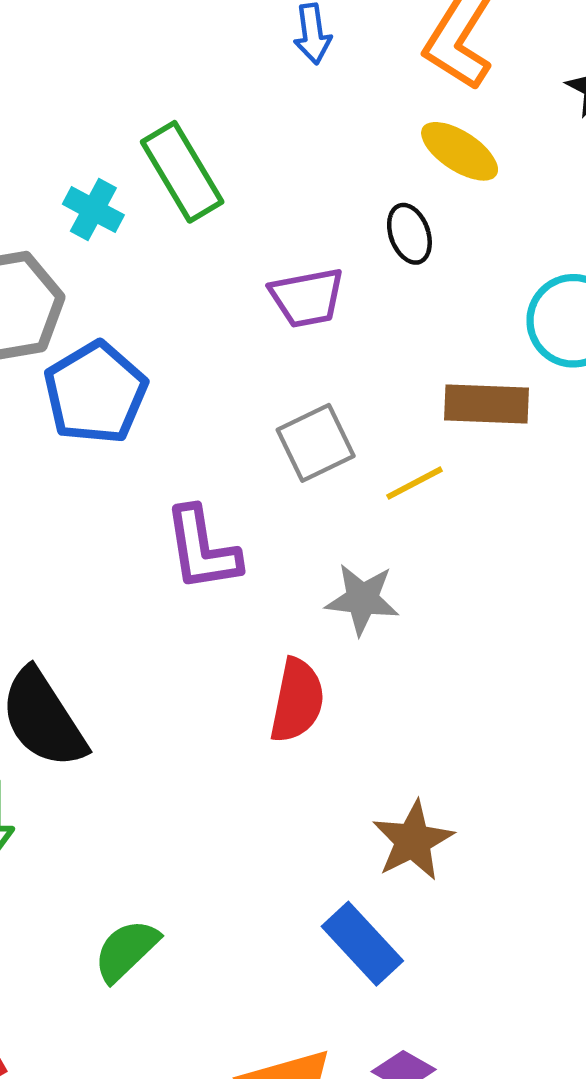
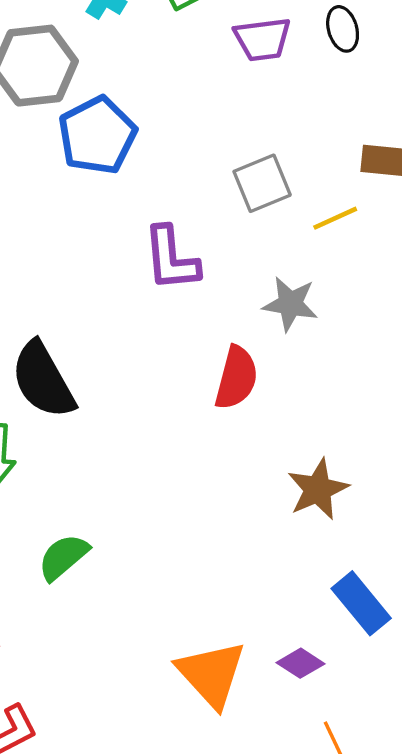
purple trapezoid: (307, 298) -> (262, 39), moved
blue rectangle: (362, 944) -> (361, 603), moved
green semicircle: (126, 950) -> (63, 557), moved

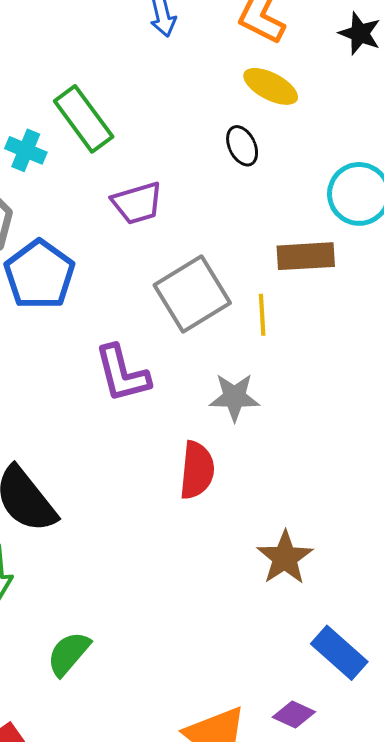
purple trapezoid: (262, 39) -> (137, 203), moved
gray square: (262, 183) -> (192, 294), size x1.4
yellow line: (335, 218) -> (262, 315), turned -60

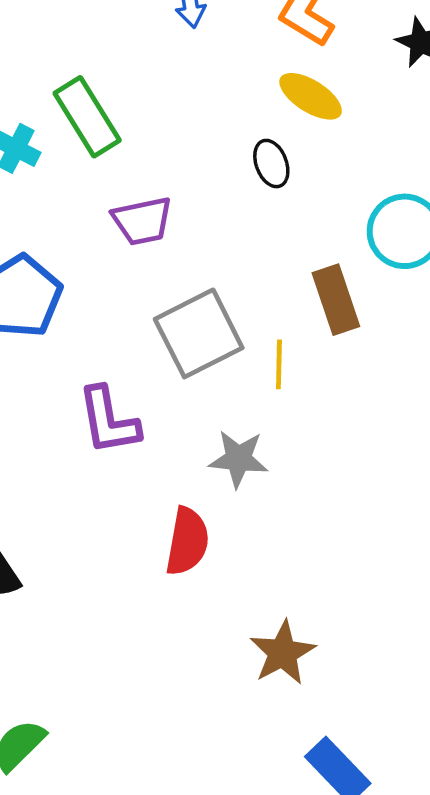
brown rectangle: (306, 256) -> (336, 300), turned 70

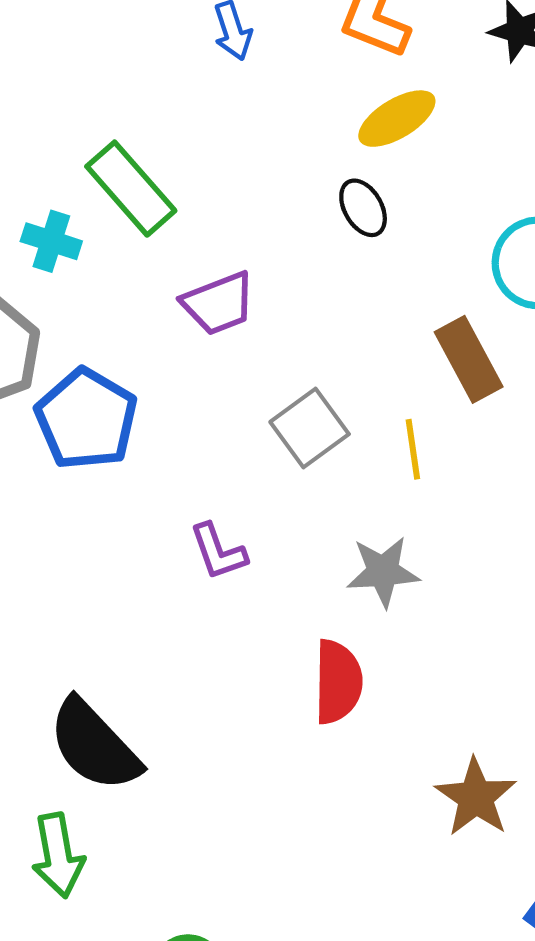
yellow ellipse: (311, 96) -> (397, 119), turned -54
gray square: (199, 333) -> (310, 428), size x0.7
purple L-shape: (109, 421) -> (218, 552), size x0.7

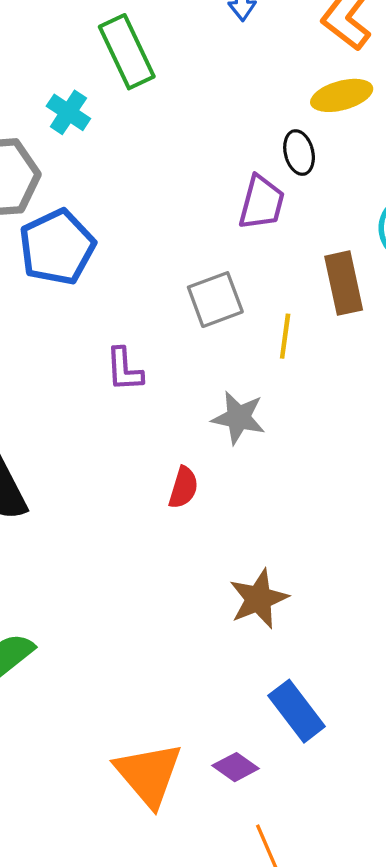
green rectangle: (131, 189) -> (127, 52), moved
purple trapezoid: (219, 303) -> (262, 203), moved, turned -70
red semicircle: (338, 682) -> (183, 488), size x0.7

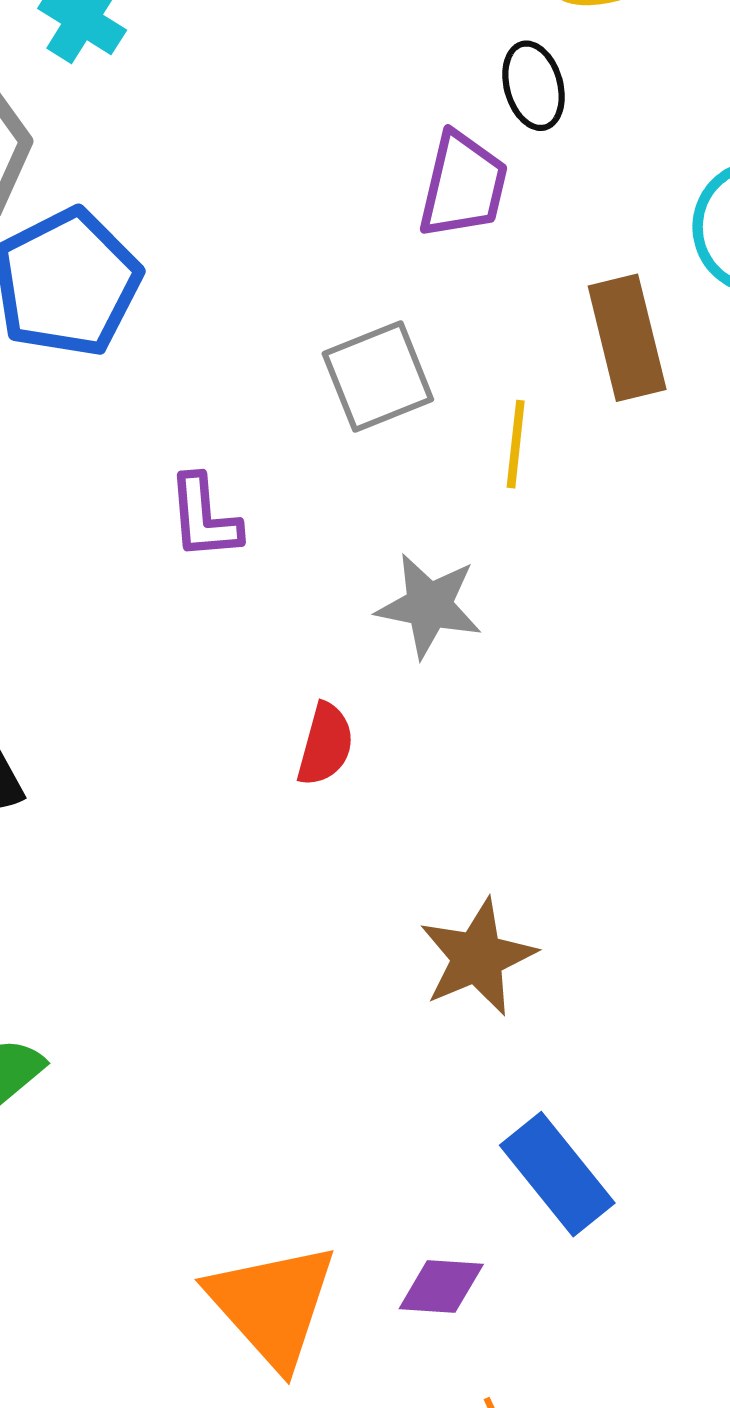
purple diamond: (236, 767) -> (441, 1286), turned -30

